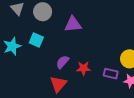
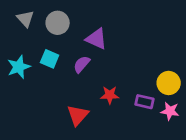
purple triangle: (73, 24) -> (96, 39), turned 30
purple semicircle: (62, 62) -> (82, 64), moved

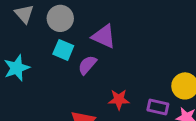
cyan square: (50, 59) -> (63, 50), moved

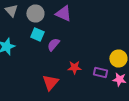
purple triangle: (104, 36) -> (63, 14), moved

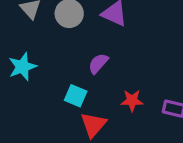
cyan square: (37, 34) -> (76, 96), moved

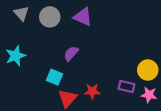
red star: (132, 101) -> (92, 91), moved

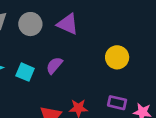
yellow circle: (148, 70) -> (117, 57), moved
cyan square: (55, 77) -> (25, 72), moved

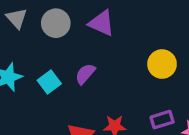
cyan square: (25, 72) -> (49, 82), turned 30
purple rectangle: (117, 103) -> (162, 120), turned -30

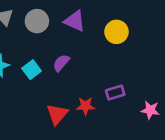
yellow circle: (162, 64) -> (116, 32), moved
purple rectangle: (162, 120) -> (115, 93), moved

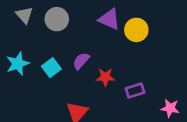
purple triangle: (75, 21) -> (109, 19), moved
red star: (85, 106) -> (105, 77), moved

